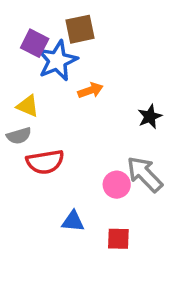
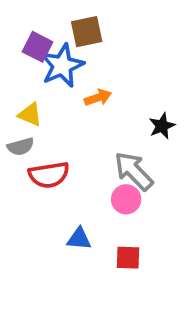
gray arrow: (145, 174) -> (134, 171), moved

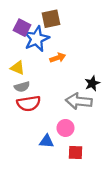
black star: (162, 126) -> (92, 83), moved
gray semicircle: (21, 147) -> (22, 87), moved
gray arrow: (134, 171) -> (79, 101), turned -40
pink circle: (126, 199) -> (65, 128), moved

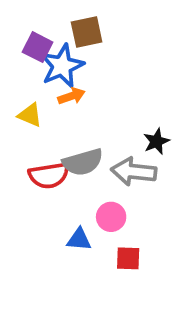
orange arrow: (58, 58) -> (71, 96), moved
gray semicircle: (22, 87) -> (83, 162), moved, size x1.5

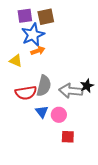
purple square: (38, 47) -> (25, 16), moved, turned -35
black star: (156, 141) -> (87, 86), moved
gray semicircle: (83, 162) -> (44, 86), turned -60
blue triangle: (79, 239) -> (42, 112), moved, turned 48

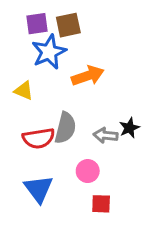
orange arrow: (38, 51) -> (88, 76), moved, size x1.5
gray arrow: (71, 91) -> (106, 135), size x0.7
blue triangle: (42, 112) -> (39, 189), moved, size x1.5

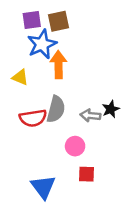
orange arrow: (88, 76) -> (58, 65), moved, turned -72
blue triangle: (39, 189) -> (43, 187), moved

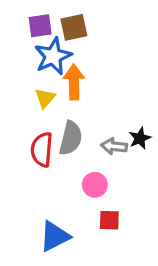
yellow triangle: (20, 77) -> (45, 98), moved, turned 48
red semicircle: (33, 118) -> (42, 149), turned 104
blue triangle: (43, 187) -> (55, 236), turned 40

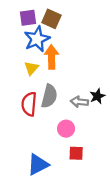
brown square: (74, 27) -> (51, 19), turned 36

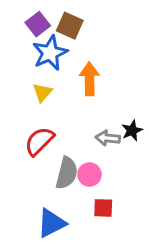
purple square: (28, 18) -> (38, 24), turned -30
orange arrow: (51, 57) -> (89, 79), moved
gray semicircle: (49, 96) -> (67, 173), moved
red semicircle: (29, 104) -> (39, 141), turned 40

